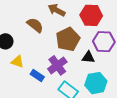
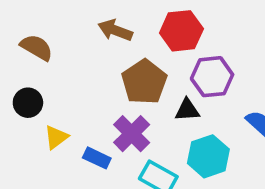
brown semicircle: (35, 25) -> (37, 47), moved
yellow triangle: (18, 62) -> (56, 137), turned -48

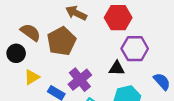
brown semicircle: (37, 47) -> (30, 32), moved
brown pentagon: (144, 82) -> (61, 41), moved

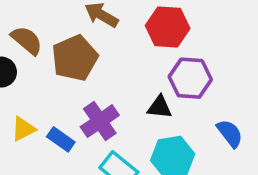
yellow triangle: (32, 77) -> (23, 129), moved

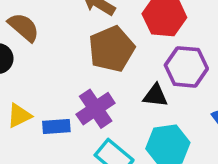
brown pentagon: (75, 58) -> (111, 49), moved
blue rectangle: (61, 139) -> (56, 126), turned -40

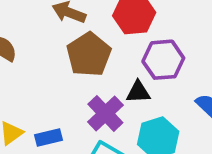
purple cross: (96, 109) -> (105, 113), moved

